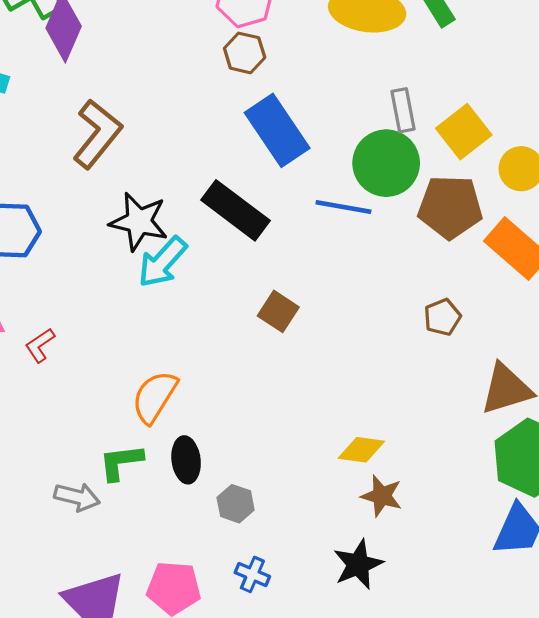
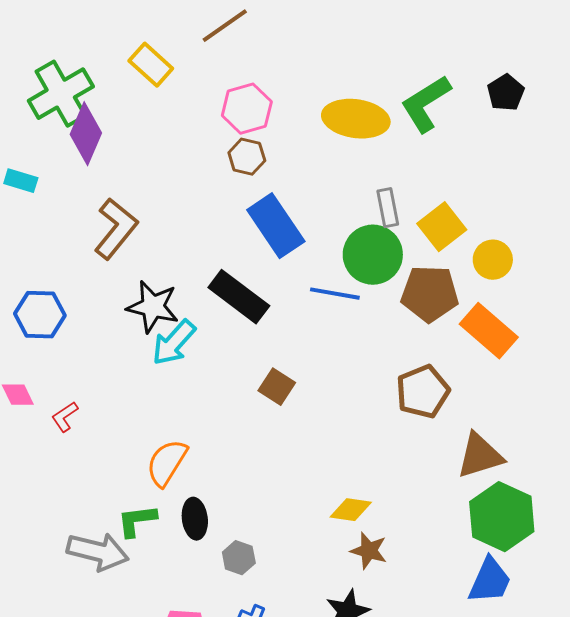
brown pentagon: (442, 317) -> (423, 392), size x1.6
gray arrow: (77, 497) -> (98, 552), size x1.5

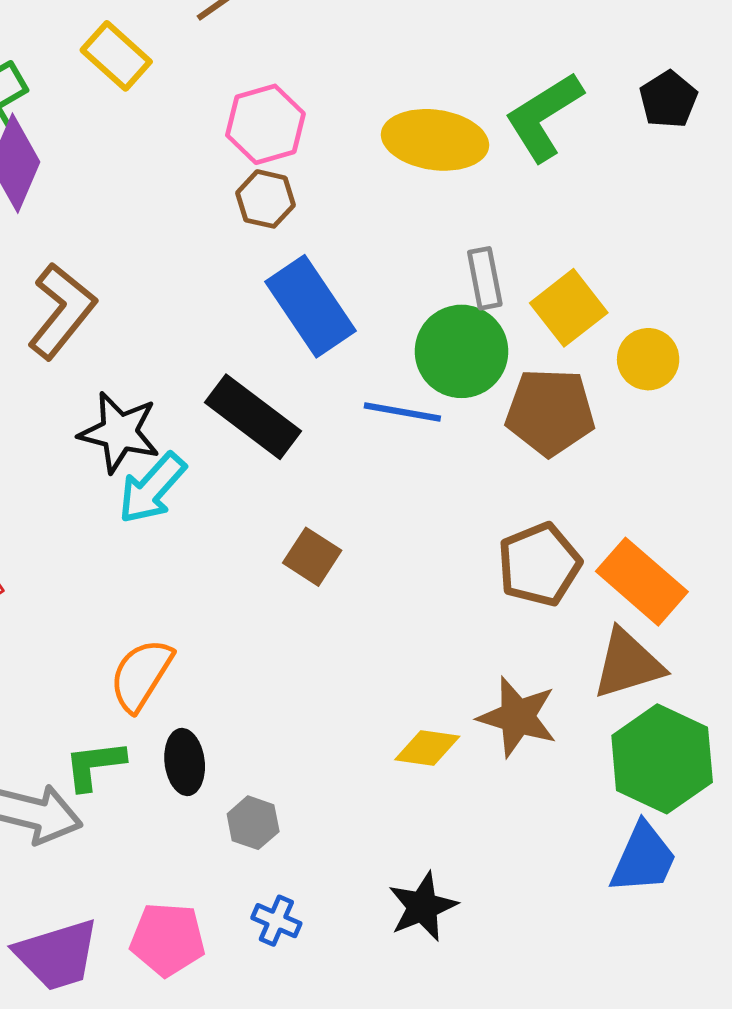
orange rectangle: (489, 331) -> (642, 582), moved
brown star: (369, 551) -> (517, 717), moved, size x1.4

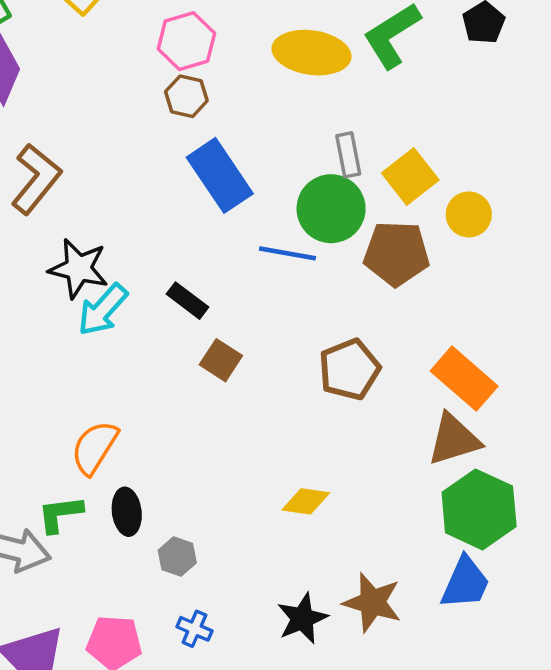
black rectangle: (253, 417) -> (188, 301), moved, size x0.6
brown pentagon: (539, 564) -> (349, 369), moved
brown star: (517, 717) -> (372, 602), moved

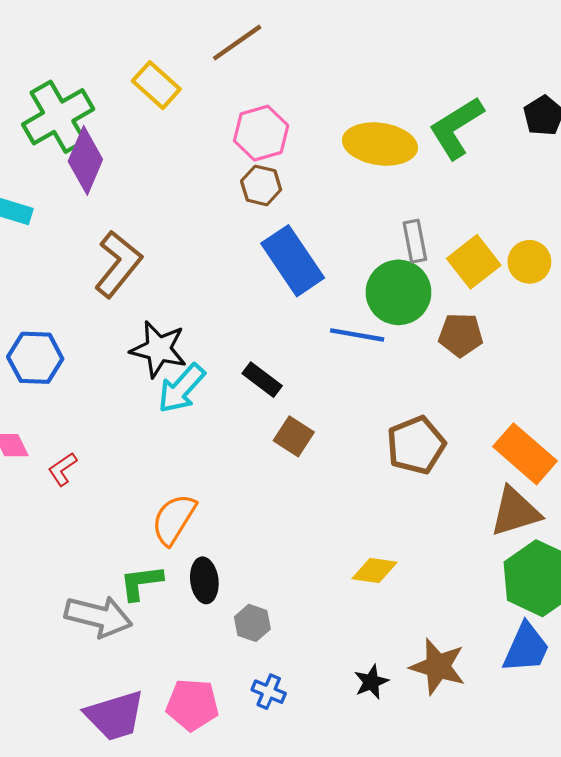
yellow circle: (469, 214) -> (529, 262), moved
brown pentagon: (396, 253) -> (461, 335), size x0.7
black star: (302, 618) -> (371, 682), size x0.7

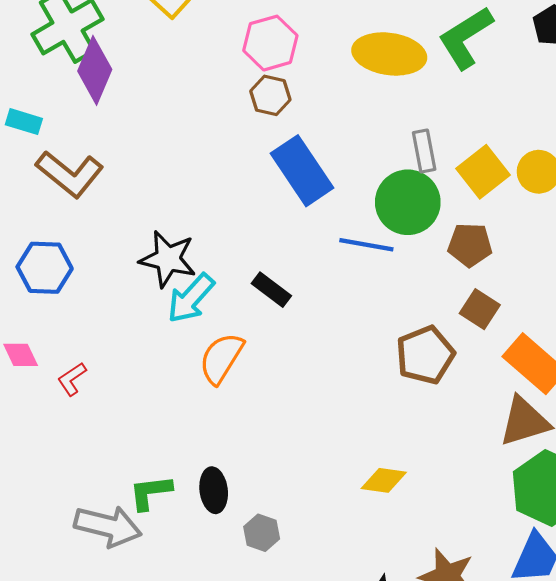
brown L-shape: (118, 264) -> (70, 174), moved, turned 90
brown square: (294, 436) -> (480, 309), moved
orange semicircle: (174, 519) -> (221, 358), moved

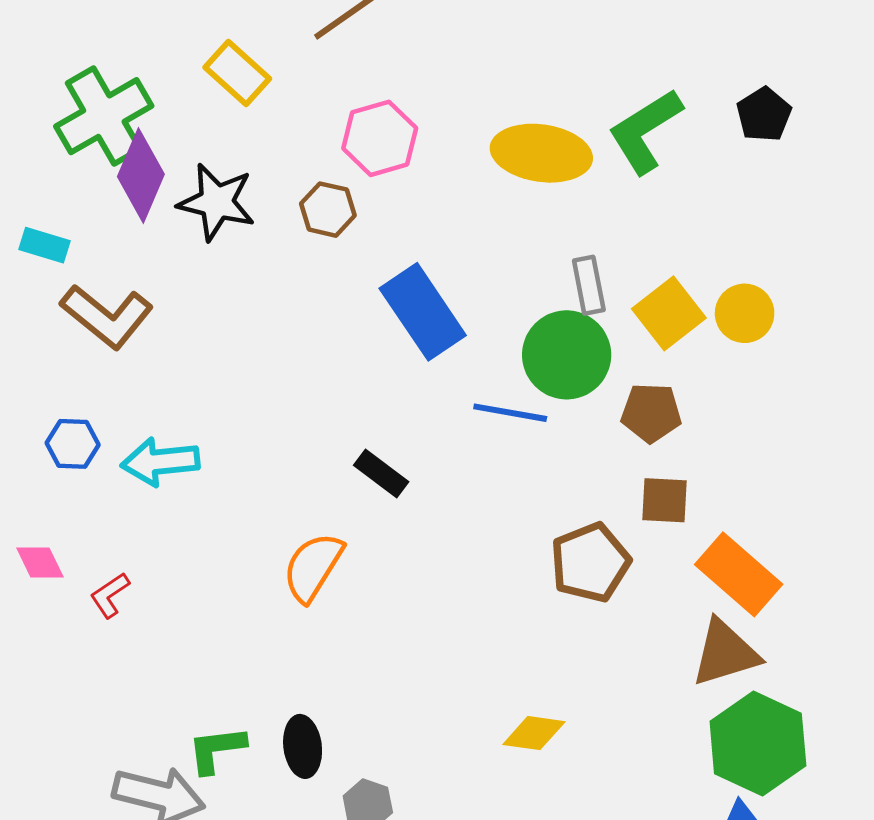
brown hexagon: (270, 95) -> (328, 210), moved
black star: (168, 259) -> (217, 202), moved
blue hexagon: (45, 268) -> (73, 444), size x0.7
cyan arrow: (191, 298) -> (160, 462), moved, turned 42
brown square: (480, 309) -> (664, 500), turned -30

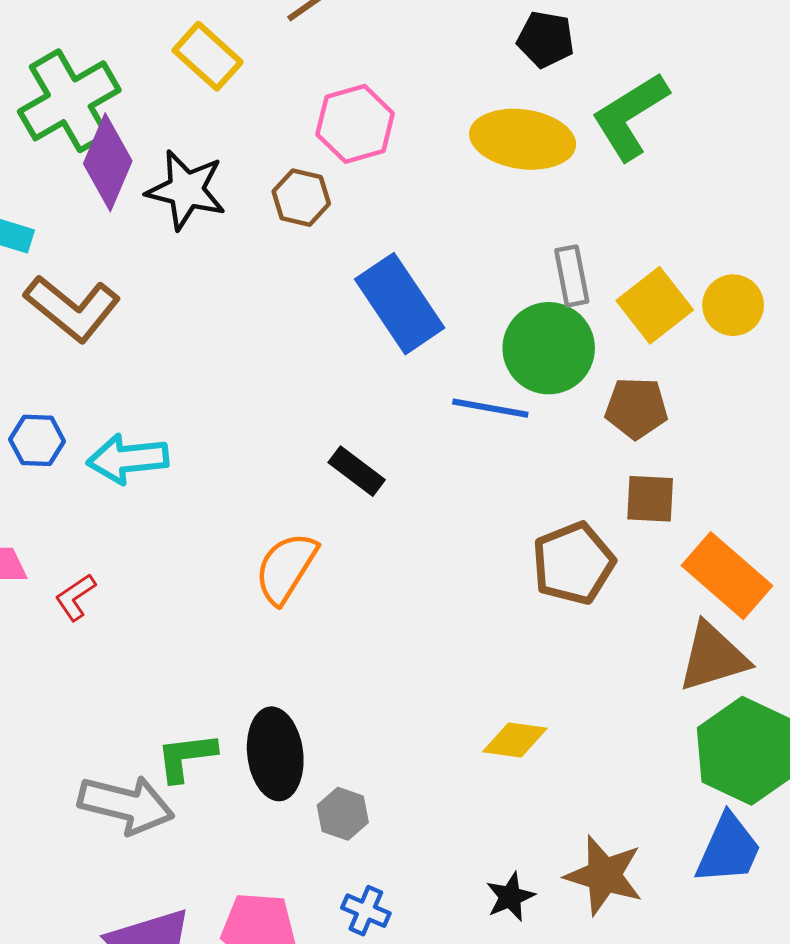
black pentagon: (764, 115) -> (546, 39), moved, turned -30
black ellipse: (303, 746) -> (275, 754), size x1.4

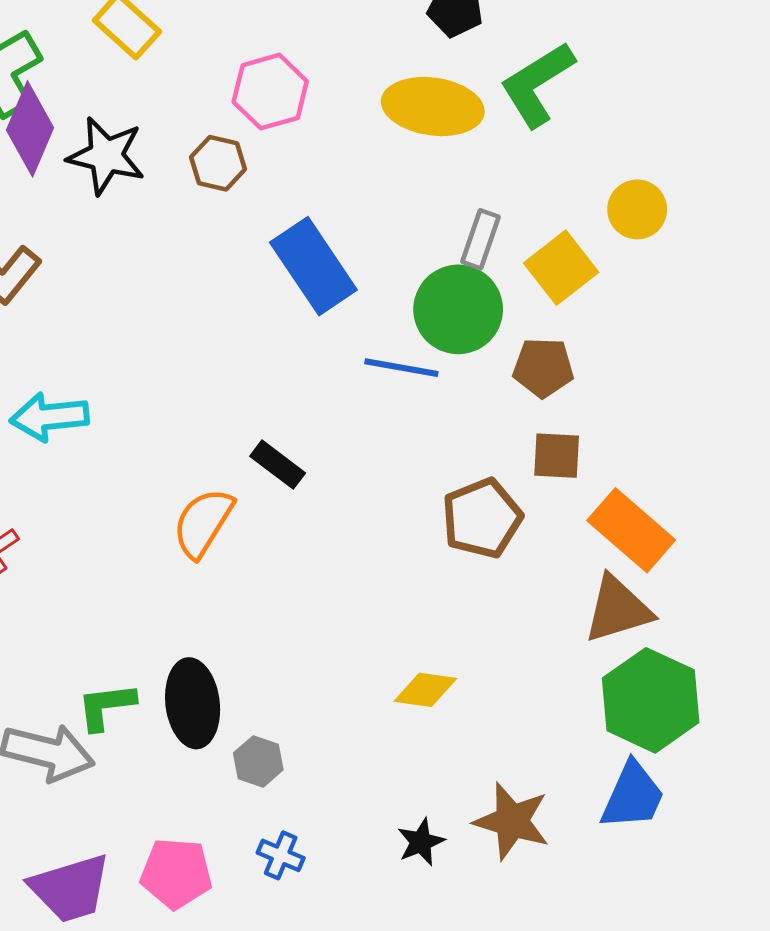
gray rectangle: (572, 276) -> (481, 239), turned 30
yellow circle: (733, 305) -> (637, 209), moved
black rectangle: (357, 471) -> (278, 465), moved

